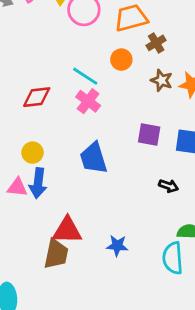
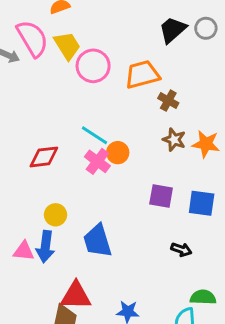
brown cross: (156, 43) -> (168, 101), turned -30
orange circle: (121, 60) -> (118, 153), moved
yellow circle: (33, 153) -> (56, 215), moved
blue trapezoid: (94, 158) -> (97, 241), moved

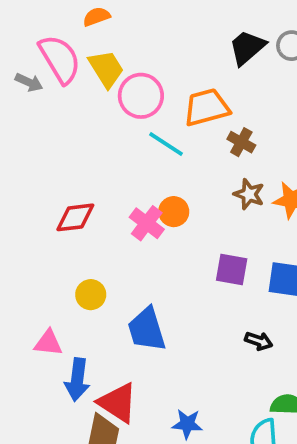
cyan line: (95, 135) -> (166, 144), moved
blue arrow: (45, 247) -> (77, 380), moved
red triangle: (76, 296) -> (118, 403), turned 32

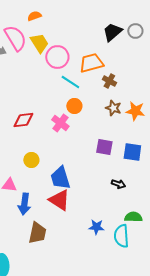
orange circle: (174, 212) -> (74, 106), moved
red triangle: (118, 403) -> (59, 200), moved
blue star: (187, 424) -> (96, 227), moved

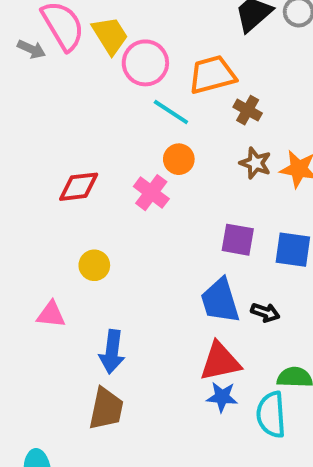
blue trapezoid: (60, 178) -> (220, 301), moved
red triangle: (59, 200) -> (220, 362), moved, turned -45
blue arrow: (24, 204) -> (112, 352), moved

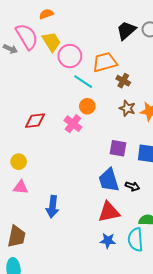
yellow circle: (94, 265) -> (19, 162), moved
blue star: (222, 397) -> (108, 241), moved
brown trapezoid: (106, 409) -> (17, 236), moved

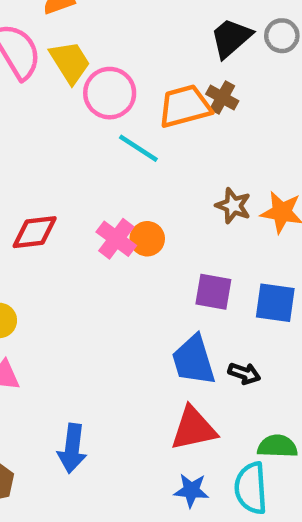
brown cross: (123, 81) -> (222, 97), moved
orange circle: (87, 106) -> (147, 239), moved
blue arrow: (52, 207) -> (72, 448), moved

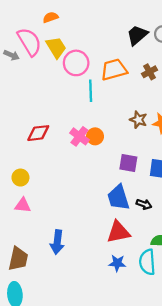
brown cross: (222, 97) -> (150, 72), moved, turned 32
cyan line: (138, 148) -> (91, 91), turned 55

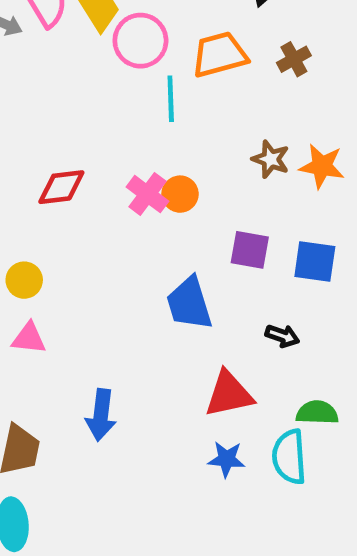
blue trapezoid: (118, 198) -> (189, 303), moved

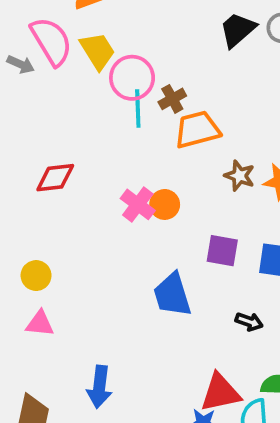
orange trapezoid: (220, 55) -> (197, 130), moved
brown cross: (294, 59) -> (172, 99), moved
cyan line: (171, 99) -> (138, 109), moved
red diamond: (61, 187) -> (55, 178), moved
red triangle: (229, 394) -> (220, 393), moved

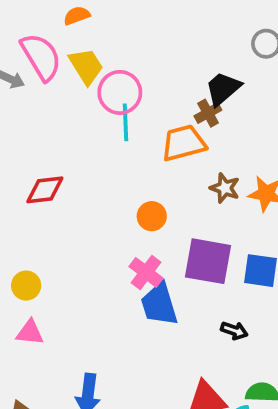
black trapezoid: (238, 30) -> (223, 89), moved
brown cross: (172, 99) -> (208, 113), moved
pink cross: (138, 204) -> (146, 272), moved
purple square: (222, 251) -> (208, 261), size x1.5

